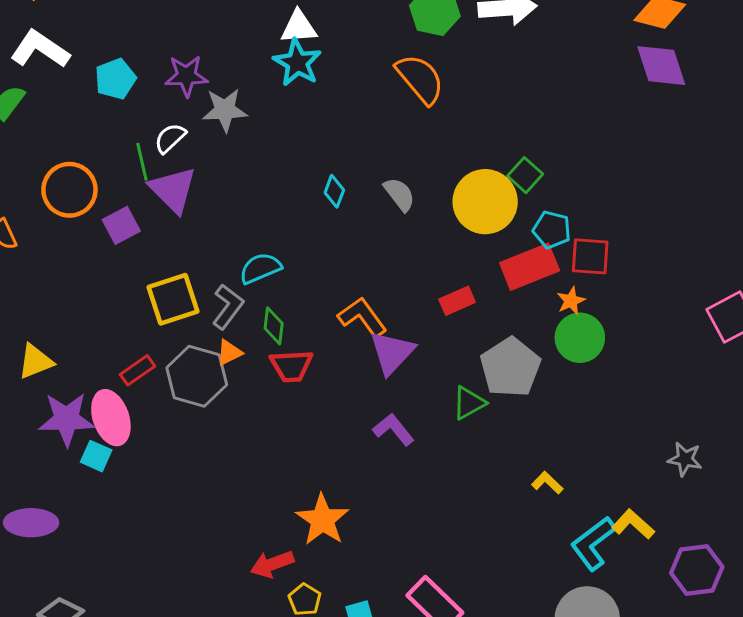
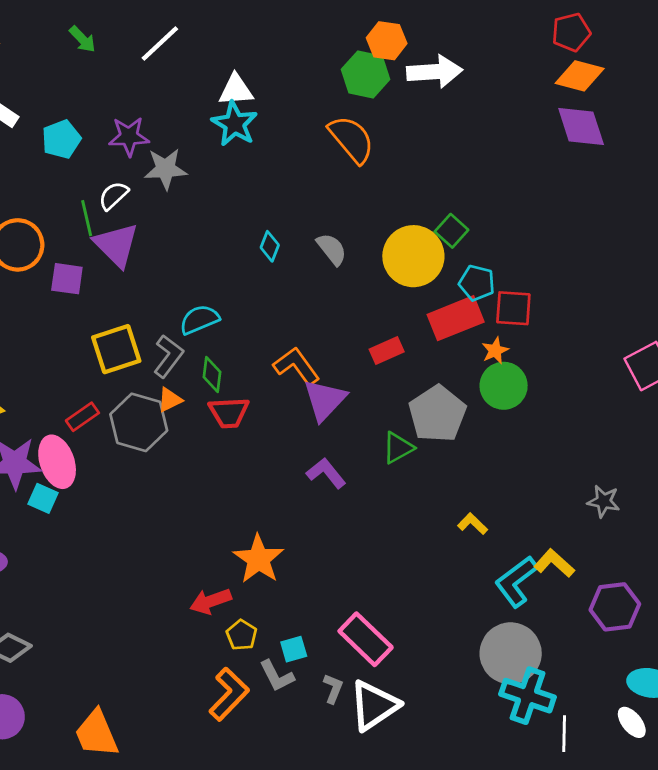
purple square: (121, 225) -> (67, 279), turned 36

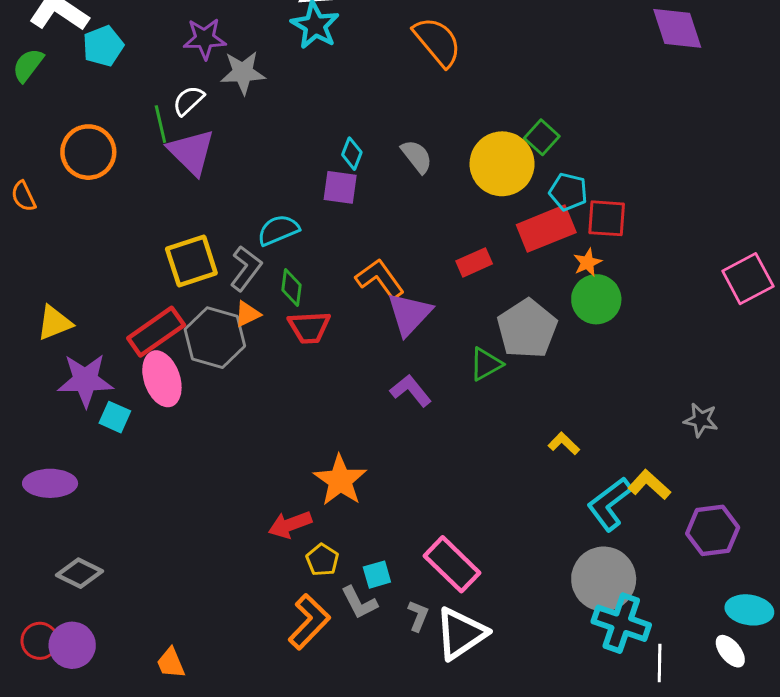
cyan pentagon: (61, 139) -> (103, 46), moved
purple square: (67, 279) -> (340, 187), moved
red rectangle: (82, 417) -> (156, 332), size x1.6
pink ellipse: (57, 462) -> (162, 379), moved
orange trapezoid: (97, 734) -> (171, 663), size x0.6

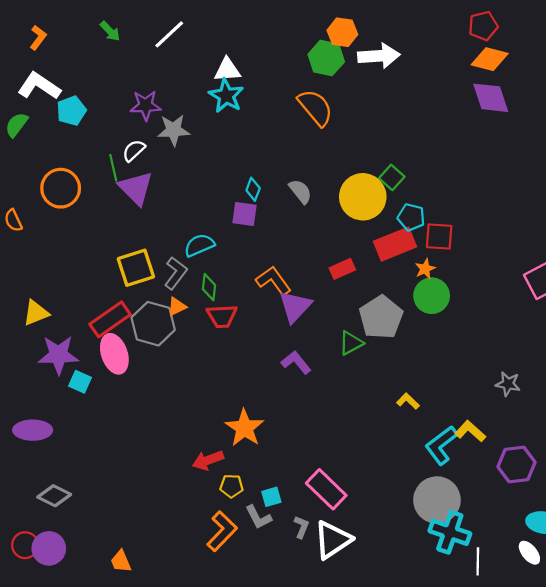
yellow pentagon: (322, 560) -> (232, 486), turned -30

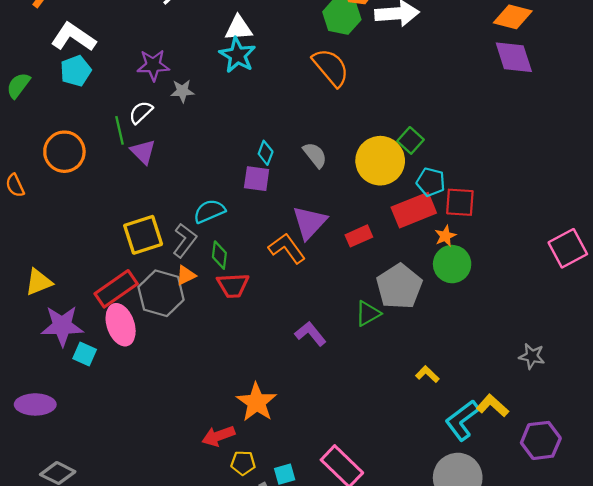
white L-shape: (39, 86) -> (73, 37), moved
gray star: (174, 130) -> (182, 91), size x0.7
purple triangle: (136, 188) -> (143, 152), size x0.7
purple triangle: (295, 306) -> (309, 222), moved

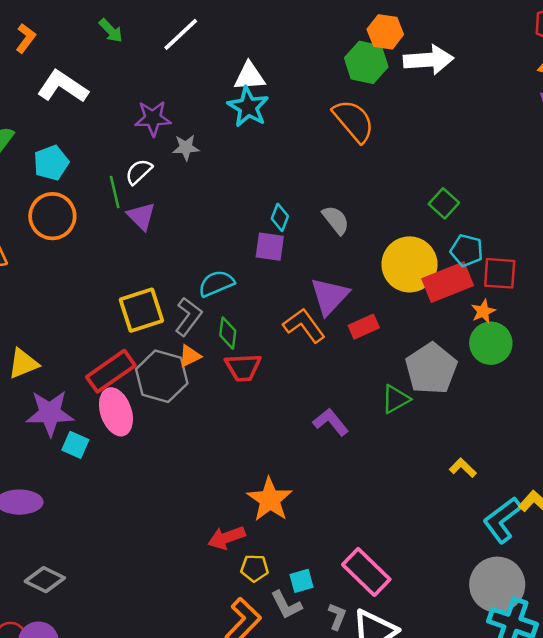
cyan pentagon: (76, 71) -> (51, 163), moved
yellow circle: (380, 161) -> (410, 264), moved
red rectangle: (359, 236) -> (364, 327), moved

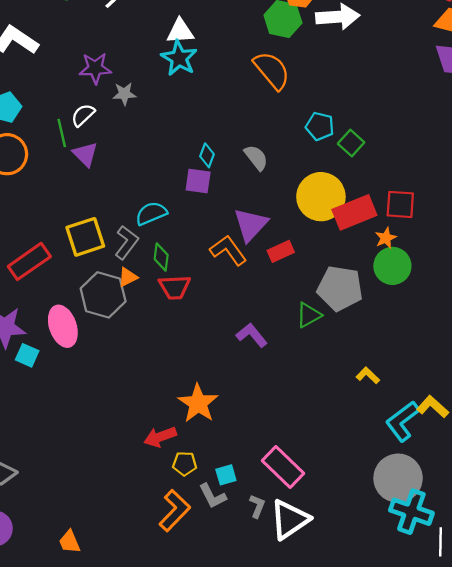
cyan pentagon: (467, 250) -> (320, 126), moved
gray pentagon: (431, 369) -> (340, 288), turned -30
red rectangle: (111, 371) -> (29, 261), moved

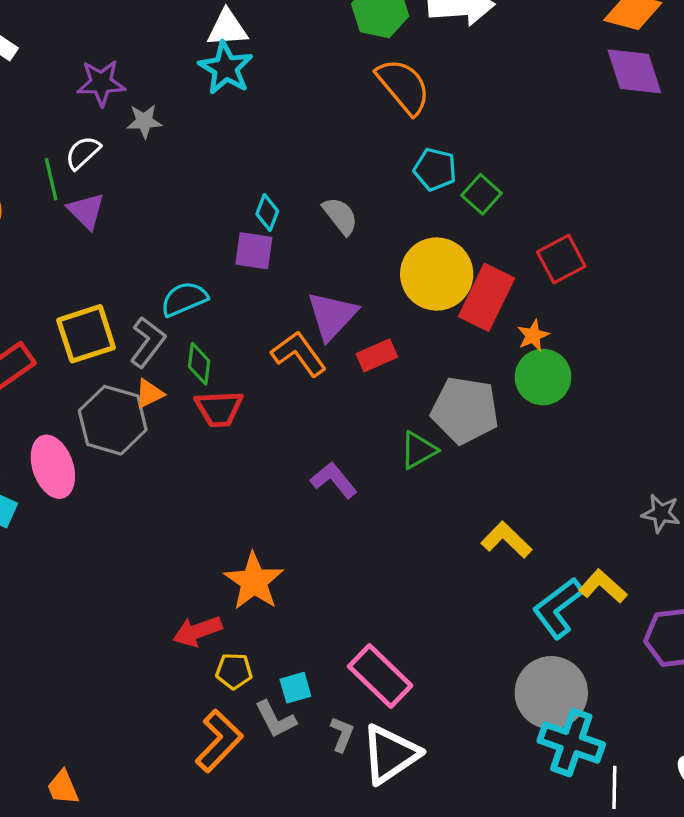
orange semicircle: (272, 70) -> (403, 86), moved
red square: (400, 204) -> (561, 259), moved, turned -32
red rectangle: (354, 212) -> (487, 297), turned -42
yellow L-shape: (368, 375) -> (506, 540), size x1.4

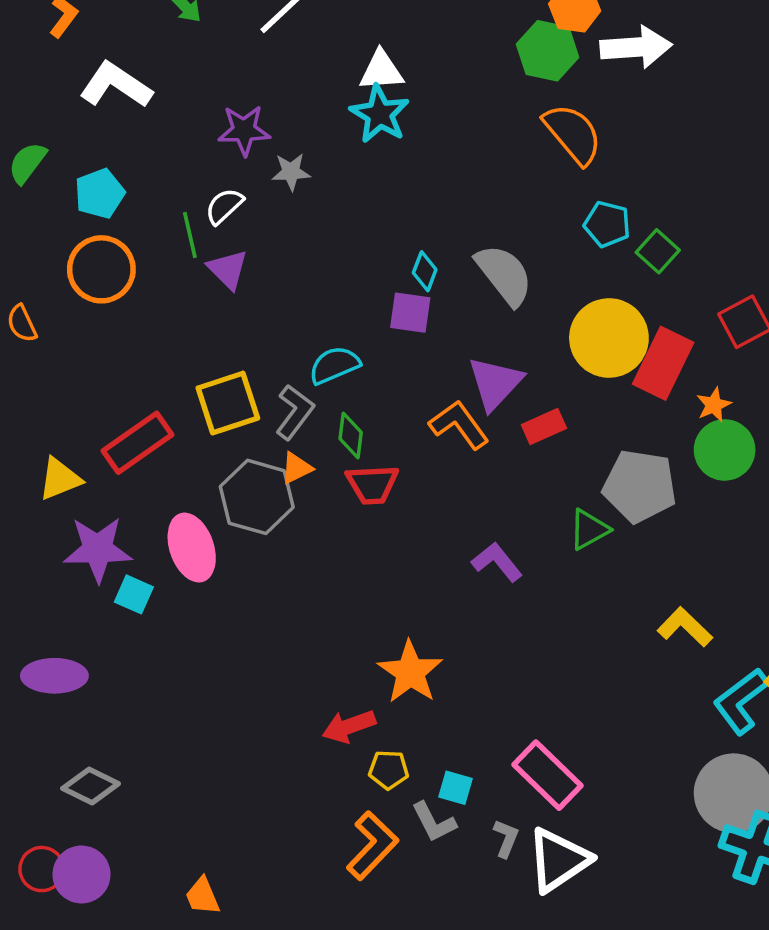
gray semicircle: (340, 216) -> (504, 275), size x1.5
cyan square: (295, 688) -> (455, 788), turned 32

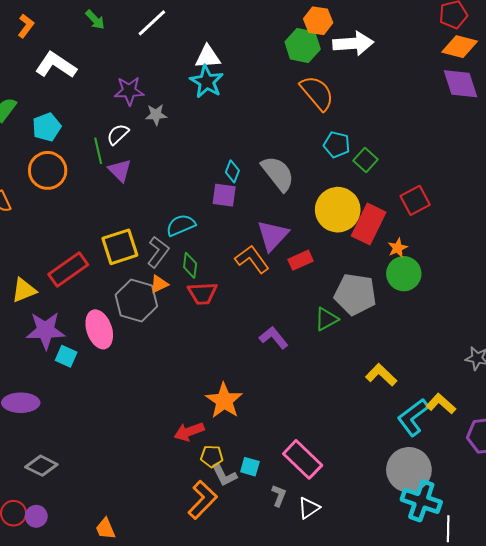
gray L-shape: (434, 822) -> (224, 475), moved
white triangle: (558, 860) -> (309, 508), size x0.6
purple circle: (81, 874) -> (36, 516), size x0.7

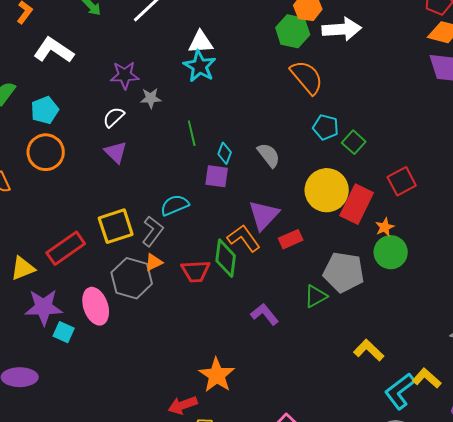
green line: (98, 151) -> (192, 133), moved
gray semicircle: (278, 174) -> (269, 155), size x0.7
green diamond: (190, 265) -> (226, 258), moved, size x1.5

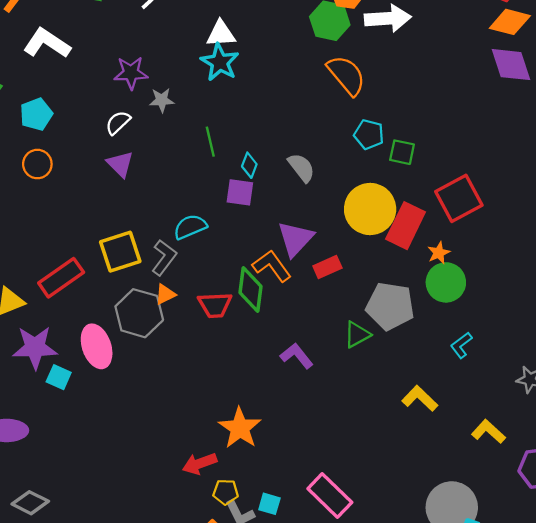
green square: (354, 142) -> (402, 152), turned -30
orange circle: (46, 152) -> (37, 164), size x0.7
red square: (402, 181) -> (459, 198), size x1.4
cyan L-shape: (400, 391) -> (461, 345), moved, size x0.6

